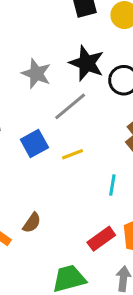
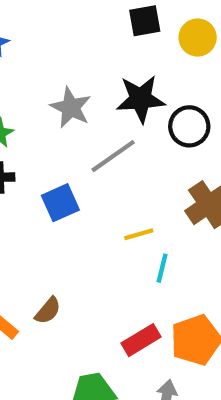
black star: (87, 63) -> (141, 99), turned -30
yellow line: (73, 154) -> (139, 234), moved

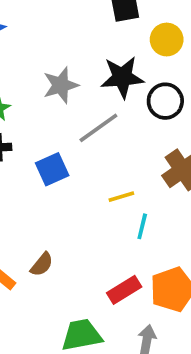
yellow circle: (198, 38) -> (167, 40), moved
gray star: (71, 108) -> (61, 85), turned 30

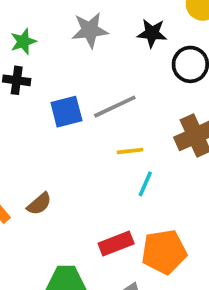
black star: (122, 77) -> (152, 33), size x0.7
gray line: (98, 128) -> (115, 107), moved

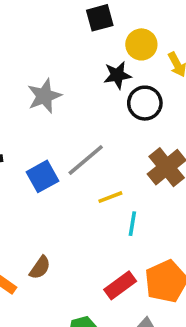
black star: (152, 33) -> (117, 75), moved

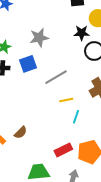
blue square: (43, 176) -> (28, 64), moved

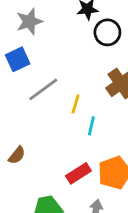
gray line: (56, 77) -> (43, 89), moved
yellow line: (66, 100) -> (76, 104), turned -56

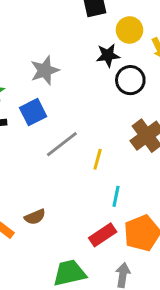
cyan line: (91, 126) -> (116, 196), moved
brown semicircle: (17, 155) -> (35, 217), turned 30

